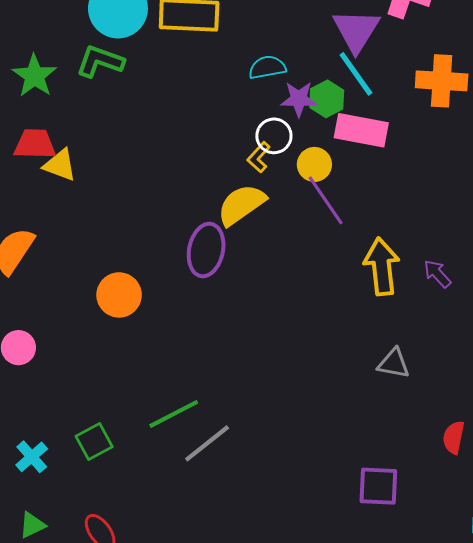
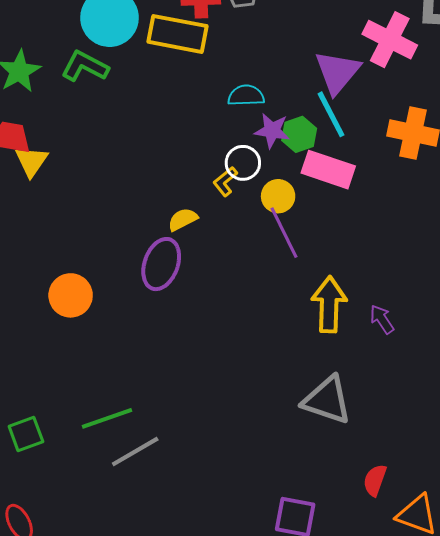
yellow triangle: (60, 165) -> (31, 161), turned 36
yellow semicircle: (241, 205) -> (183, 219), moved, size x0.6
gray triangle: (394, 363) -> (327, 400), size x1.6

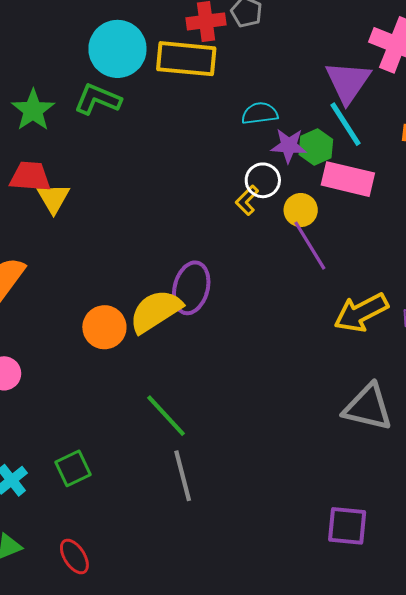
yellow semicircle: (183, 219) -> (156, 311), moved, size x1.8
yellow arrow: (329, 305) -> (361, 313), turned -114
green line: (107, 418) -> (166, 416), moved, turned 72
gray line: (135, 451) -> (183, 476), turned -69

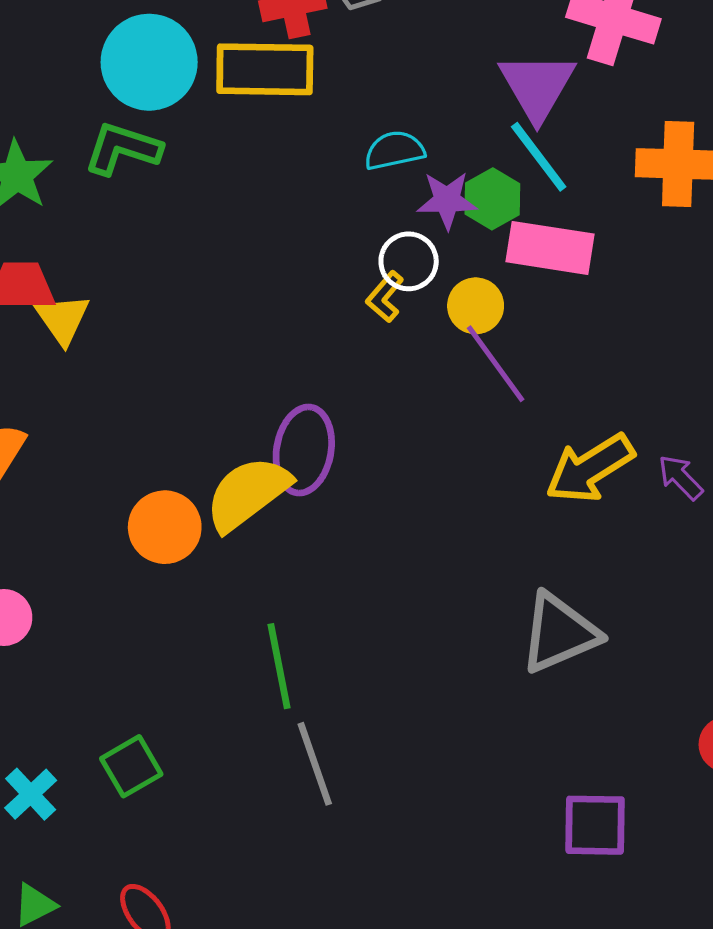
gray triangle: (368, 407) -> (559, 633), moved, turned -32
green line: (166, 416) -> (279, 666), turned 36

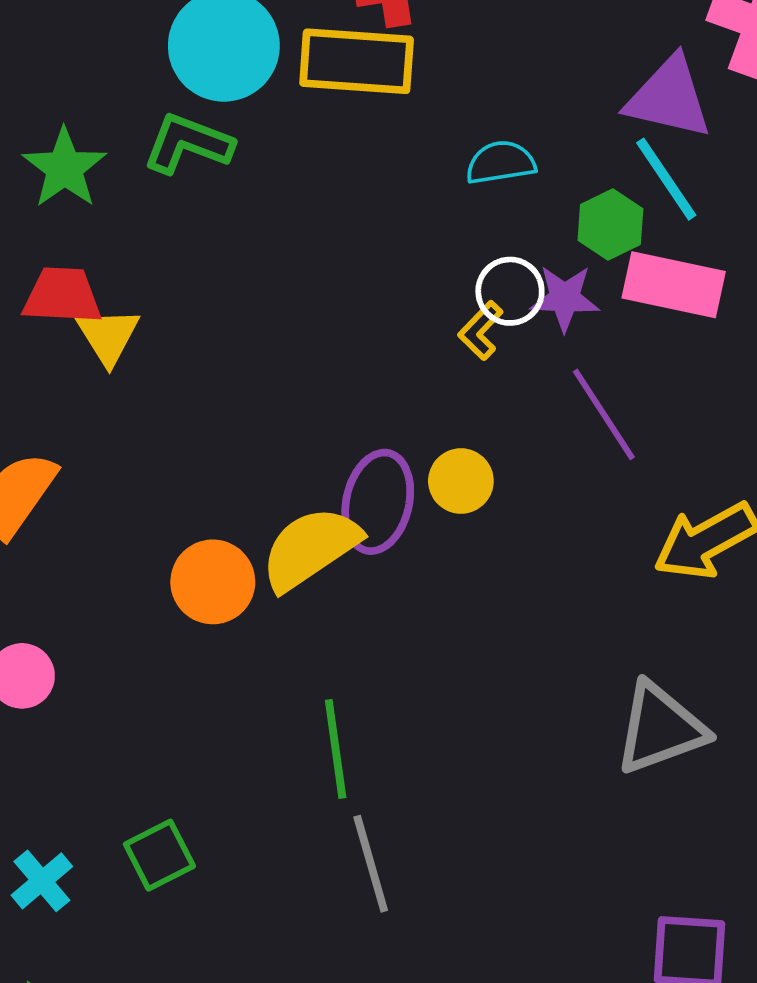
purple triangle: (537, 86) -> (669, 98), turned -50
purple star: (447, 200) -> (565, 298), moved
yellow circle: (476, 306) -> (461, 481), moved

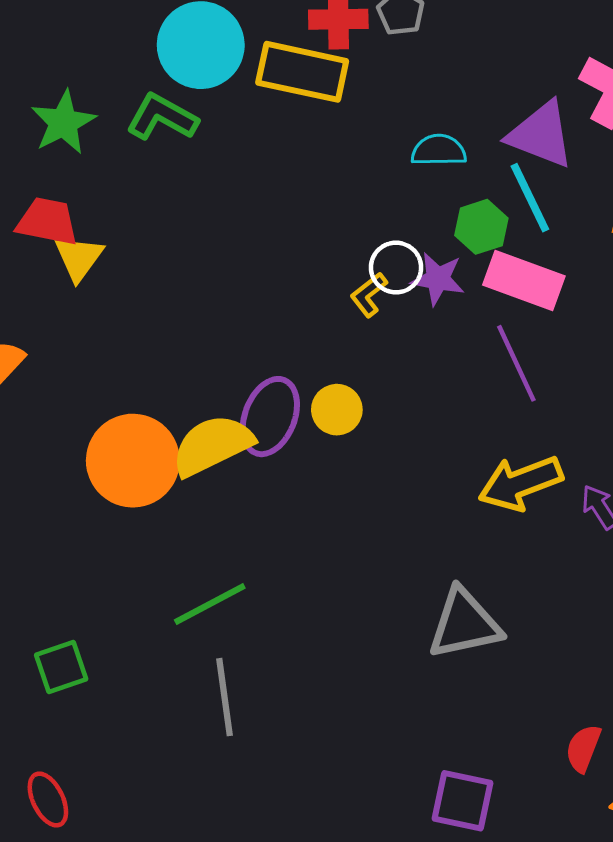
cyan semicircle: (501, 163) -> (439, 150), moved
purple line: (604, 414) -> (516, 363), moved
orange circle: (213, 582) -> (133, 461), size x1.4
green line: (336, 749) -> (210, 604), turned 62

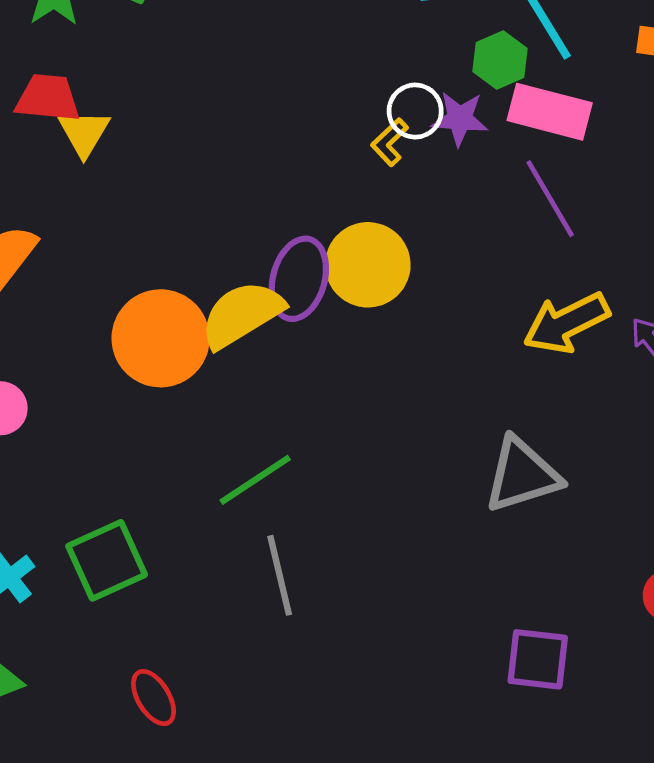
yellow circle: (337, 410) -> (368, 265), size x1.6
green square: (61, 667) -> (107, 560), size x1.4
red ellipse: (48, 799) -> (154, 698), moved

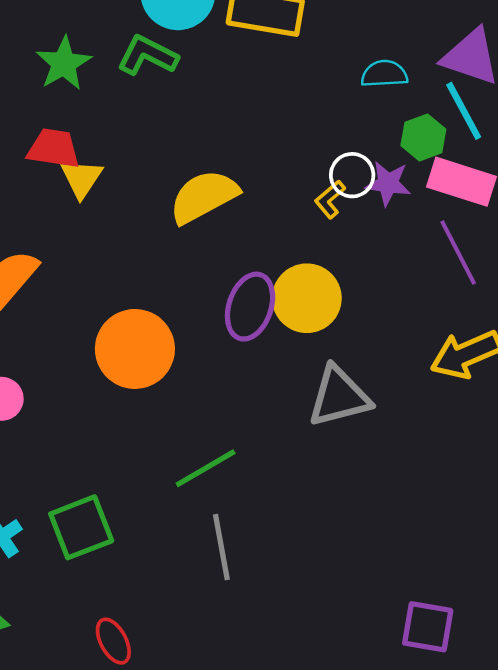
yellow semicircle: (242, 314) -> (204, 197), moved
gray triangle: (522, 475) -> (339, 397), moved

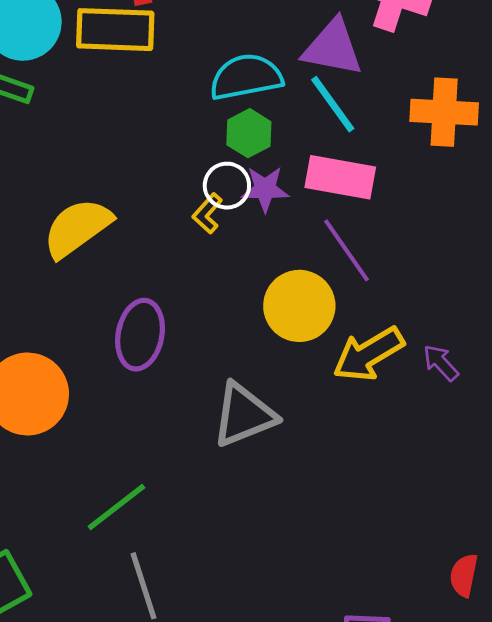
cyan semicircle: (384, 74) -> (246, 77), size x1.5
green hexagon: (423, 137) -> (249, 133), moved
yellow circle: (307, 298) -> (299, 306), moved

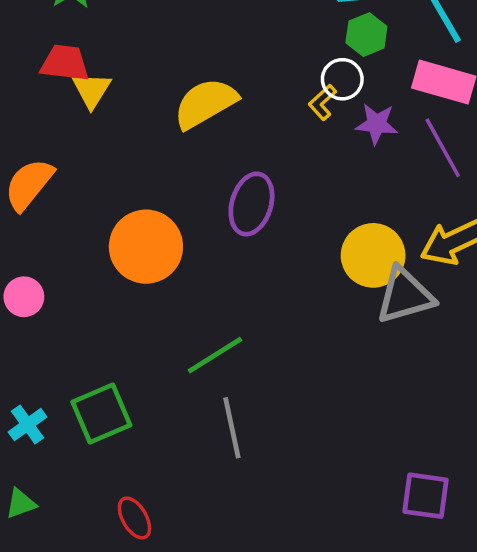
purple star: (265, 189) -> (377, 124), moved
yellow circle: (299, 306) -> (373, 255), moved
gray triangle: (244, 415) -> (405, 295), moved

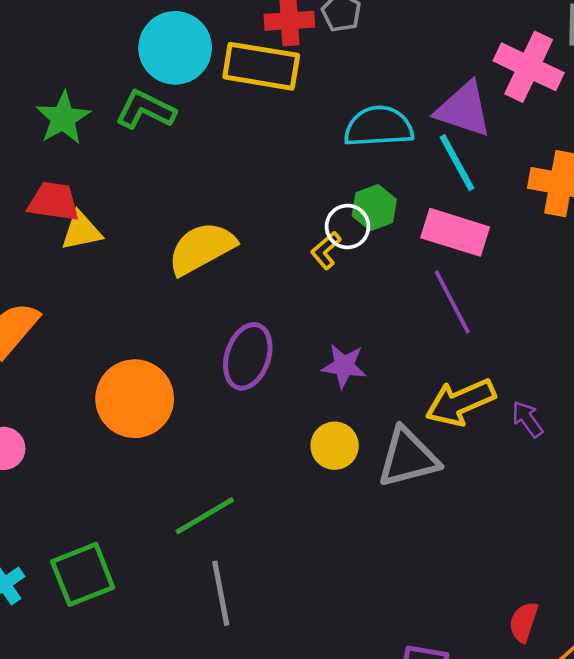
green hexagon: (366, 35) -> (374, 208), moved
yellow triangle: (92, 90) -> (81, 231), turned 45
purple star: (377, 124) -> (344, 366), moved
yellow circle: (373, 255) -> (335, 446), moved, size x0.7

